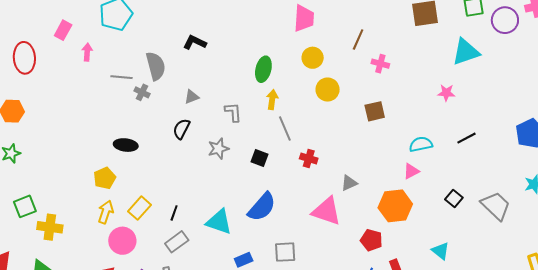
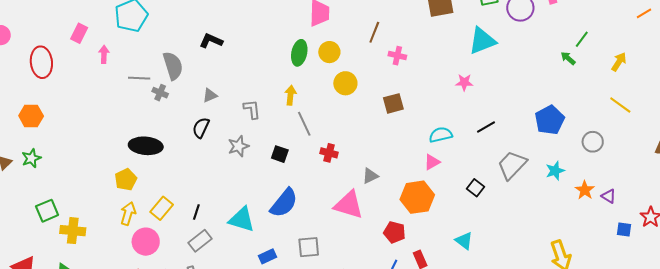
green ellipse: (263, 69) -> (299, 53), moved
black ellipse: (126, 145) -> (146, 146), size x1.4
gray trapezoid: (496, 206) -> (512, 165), moved, turned -88

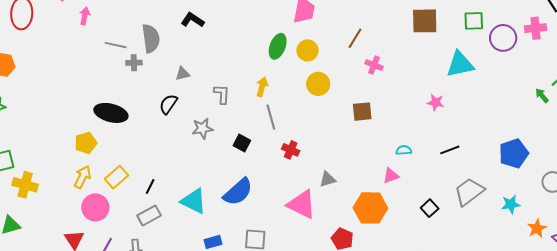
gray cross: (160, 93) -> (134, 63), turned -35
cyan semicircle: (441, 135) -> (404, 150), size x0.7

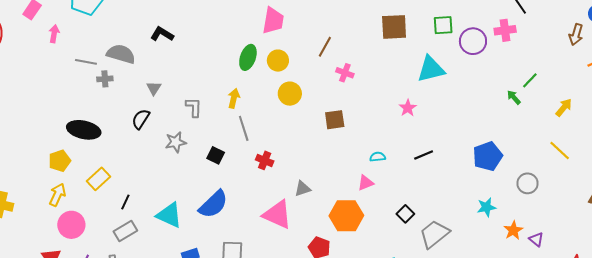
gray semicircle: (151, 38) -> (121, 54), turned -64
gray triangle: (182, 74) -> (154, 88), turned -42
pink star: (436, 102) -> (408, 108), turned 30
yellow rectangle: (116, 177) -> (99, 179), moved
gray trapezoid: (469, 192) -> (434, 234), moved

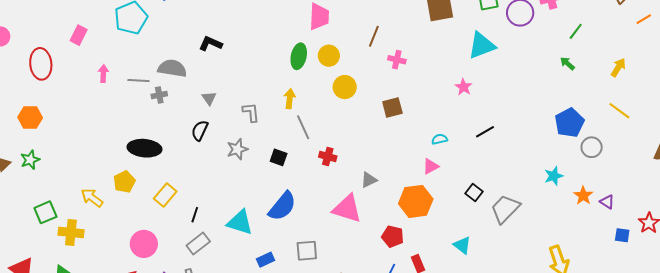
pink arrow: (54, 34) -> (103, 74), moved
green line: (530, 80) -> (576, 31), moved
blue pentagon: (488, 156) -> (569, 123), moved
yellow arrow: (57, 195) -> (92, 198), moved, turned -70

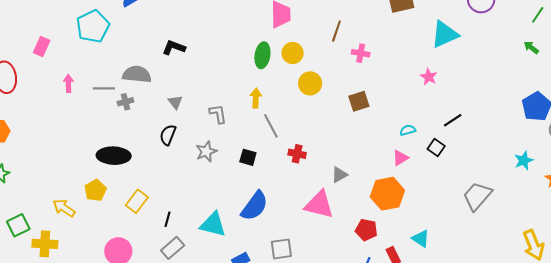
black square: (474, 192) -> (436, 148), moved
cyan triangle: (462, 245) -> (421, 239), moved

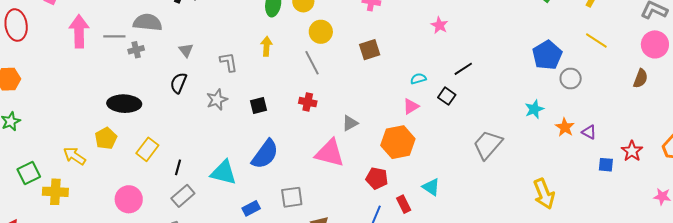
pink arrow: (68, 83) -> (79, 31), size x1.8
gray line: (271, 126) -> (312, 63), moved
black square: (248, 157) -> (259, 106), turned -30

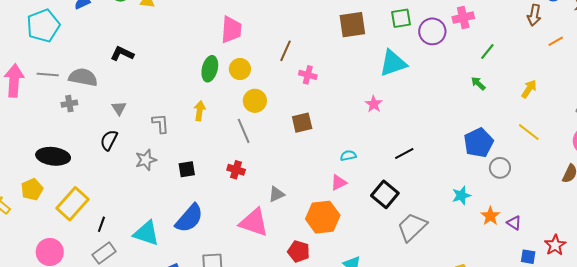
gray line: (114, 36) -> (48, 74), moved
black line: (463, 69) -> (404, 153), moved
black square: (447, 96) -> (385, 194), moved, size x1.5
yellow rectangle: (147, 149) -> (72, 204), size x1.4

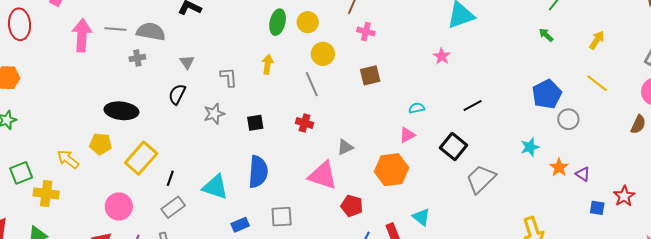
pink cross: (308, 75) -> (366, 32), moved
yellow pentagon: (32, 189) -> (101, 144), turned 30
blue semicircle: (189, 218) -> (258, 172), turned -36
red pentagon: (299, 251) -> (352, 206), moved

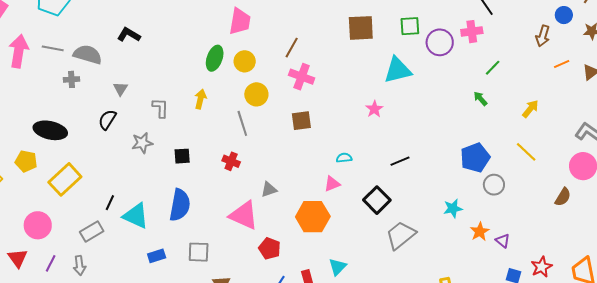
pink cross: (366, 32) -> (302, 77), size x1.4
black line: (170, 178) -> (110, 203), moved
cyan triangle: (421, 217) -> (338, 267), turned 30

